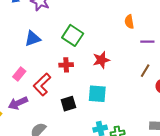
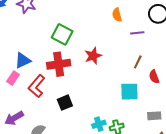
blue triangle: (33, 39) -> (23, 61), moved
red cross: (66, 65) -> (59, 64), size x1.6
cyan square: (97, 94) -> (129, 92), moved
purple arrow: (18, 103) -> (14, 118), moved

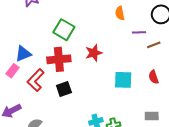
brown line: (138, 62) -> (154, 45), moved, turned 40
cyan square: (129, 92) -> (123, 80), moved
black square: (65, 103) -> (64, 89), moved

